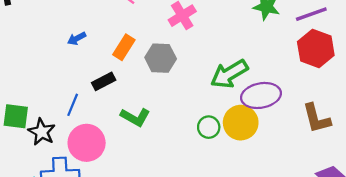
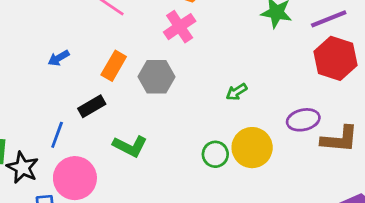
green arrow: (229, 74) -> (237, 92), size x0.5
purple ellipse: (261, 95) -> (303, 120), moved, size x0.7
brown L-shape: (316, 118) -> (340, 139), turned -68

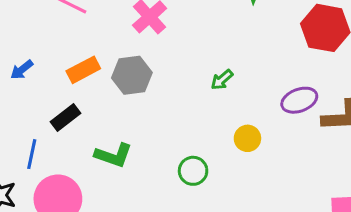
orange rectangle: (114, 66) -> (83, 70), turned 40
yellow circle: (252, 148) -> (247, 138), size x0.6
green circle: (215, 154) -> (193, 171), moved

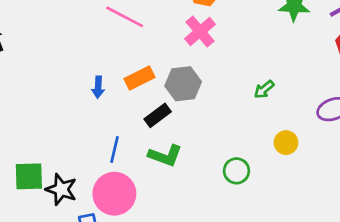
blue arrow: (22, 70) -> (98, 87), moved, turned -50
black rectangle: (65, 117) -> (158, 115), moved
blue line: (32, 154) -> (115, 149), moved

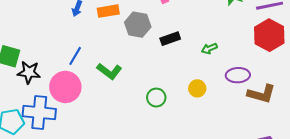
green arrow: (264, 89) -> (209, 49), moved
black rectangle: (158, 115) -> (170, 39), moved
black star: (61, 189) -> (29, 72), turned -30

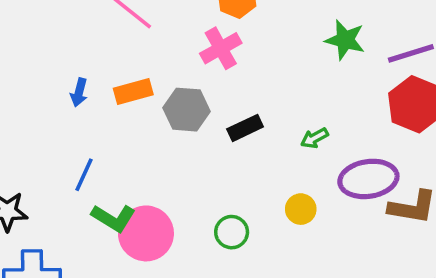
green L-shape: (109, 71) -> (113, 218), moved
purple ellipse: (238, 75) -> (368, 179), size x1.4
pink circle: (65, 87) -> (146, 233), moved

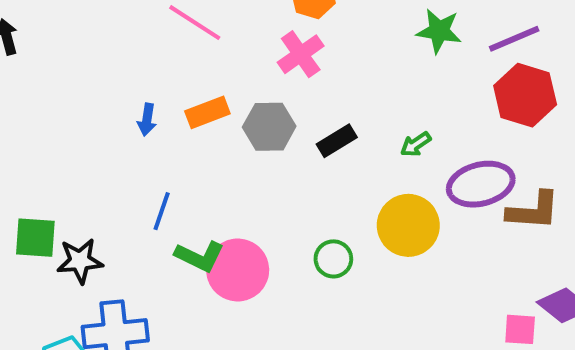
yellow circle: (301, 209) -> (408, 225), size x1.8

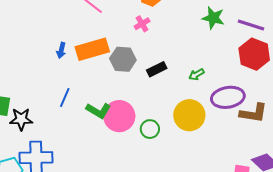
purple line: (514, 39) -> (251, 25), turned 36
pink cross: (301, 54) -> (142, 24), size x0.7
orange rectangle: (207, 112) -> (92, 49), size x1.5
green L-shape: (200, 256) -> (98, 111), moved
pink circle: (238, 270) -> (119, 116), moved

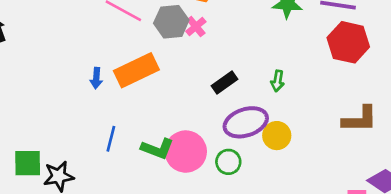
gray hexagon: (123, 59) -> (171, 22), moved
green arrow: (197, 74) -> (278, 81), turned -42
purple ellipse: (228, 97) -> (246, 122), moved
yellow circle: (189, 115) -> (277, 136), size x0.7

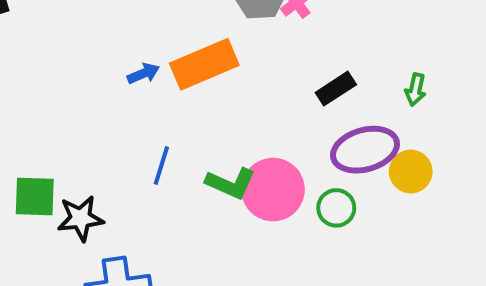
blue arrow: (96, 78) -> (143, 73), turned -120

